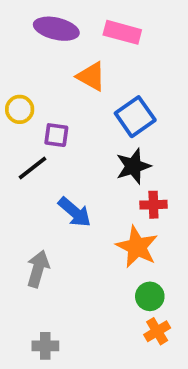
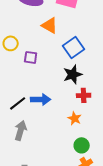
black line: (32, 168) -> (18, 103), moved
blue arrow: (75, 212) -> (41, 99), turned -42
orange star: (137, 247) -> (75, 118), size x0.6

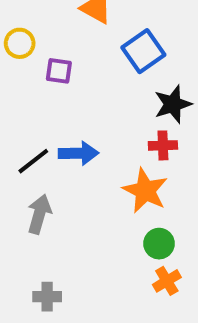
black star: (73, 74) -> (173, 104), moved
orange star: (75, 118) -> (145, 191), size x1.6

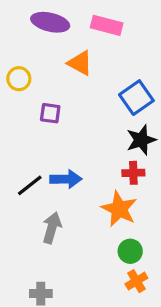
yellow circle: (20, 43) -> (19, 79), moved
blue square: (143, 51) -> (136, 98), moved
gray arrow: (39, 214) -> (52, 228), moved

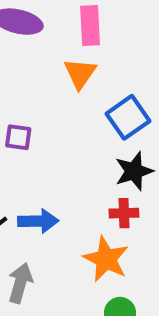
pink rectangle: (107, 25) -> (90, 26), turned 72
orange triangle: (80, 63) -> (80, 73), moved, turned 36

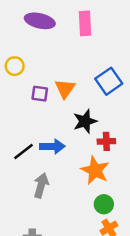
orange triangle: (80, 73) -> (65, 89), moved
black star: (134, 171) -> (85, 121), moved

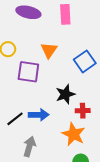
orange triangle: (65, 89) -> (49, 50), moved
purple square: (40, 94) -> (28, 72), size x1.6

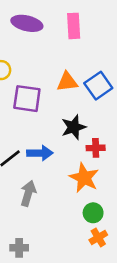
orange triangle: (49, 50) -> (67, 82), moved, turned 48

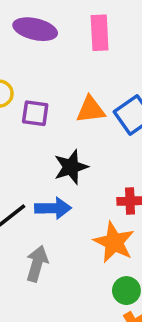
purple square: (27, 99) -> (35, 113), moved, size x0.7
black star: (74, 127) -> (71, 167), moved

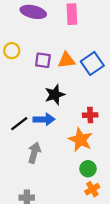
purple square: (35, 113) -> (43, 60), moved

